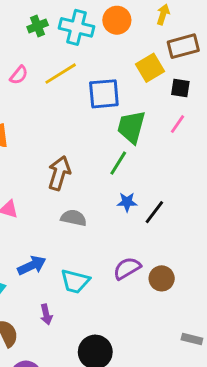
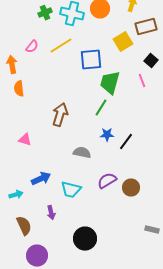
black square: (180, 88) -> (151, 61), moved, turned 32
pink line: (177, 124) -> (142, 81), turned -56
gray semicircle: (74, 218) -> (82, 153), moved

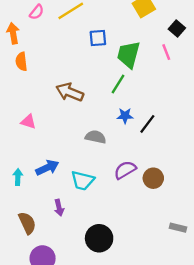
blue square: (91, 60) -> (98, 38), moved, size x0.7
brown arrow: (60, 115) -> (70, 92), turned -85
cyan arrow: (16, 195) -> (18, 177), moved, turned -72

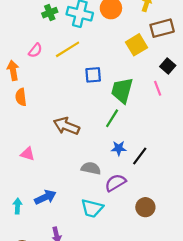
purple semicircle: (125, 170) -> (115, 183), moved
cyan trapezoid: (83, 181) -> (92, 208), moved

